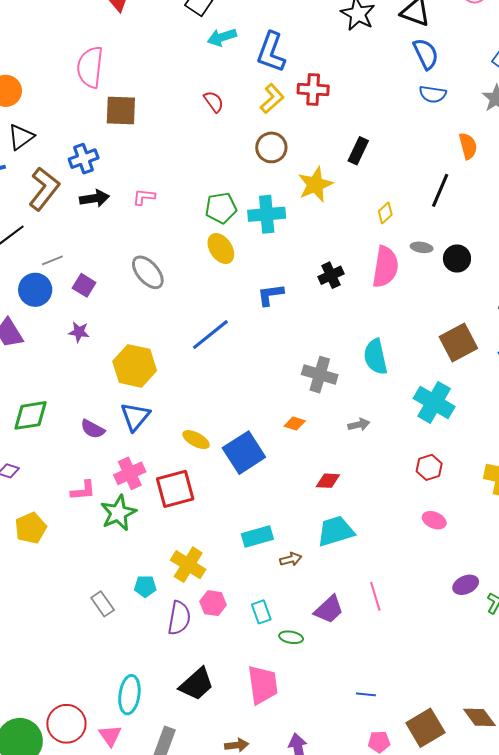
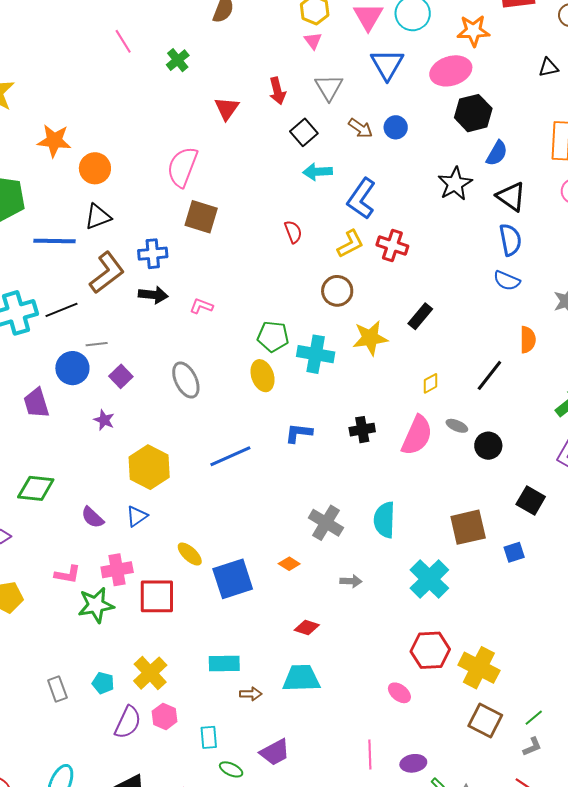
blue triangle: (135, 417) -> (137, 516), size x0.7
red hexagon: (429, 467) -> (430, 650), moved, size x1.5
pink line: (375, 596) -> (370, 754), moved

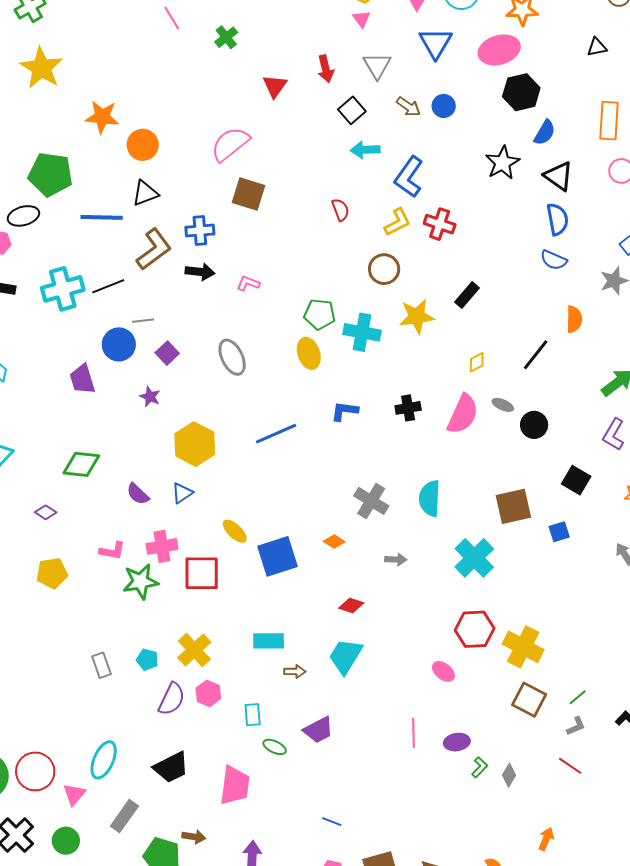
pink semicircle: (182, 167) -> (230, 144), turned 30
cyan trapezoid: (301, 678) -> (345, 656), turned -57

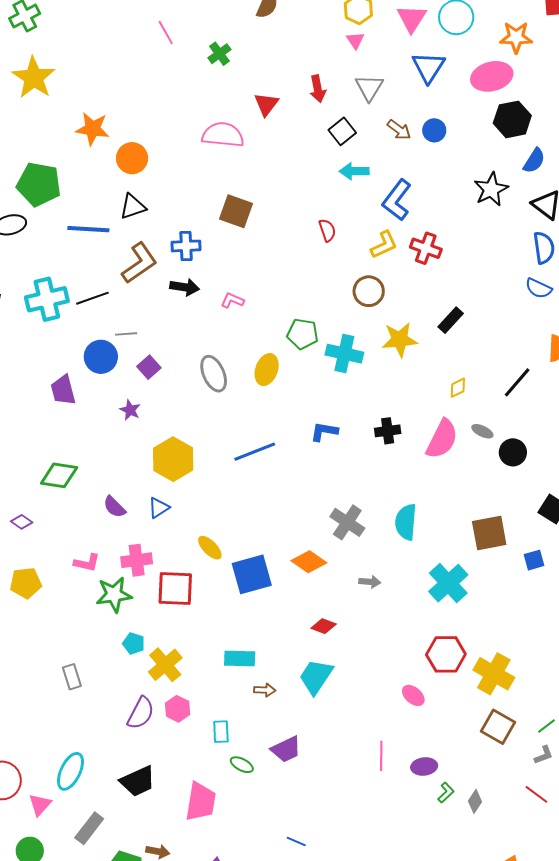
pink semicircle: (230, 144) -> (223, 135), moved, turned 42
yellow ellipse: (309, 353) -> (267, 370), moved, turned 36
orange diamond: (334, 542) -> (309, 562), size x1.6
cyan pentagon: (147, 660) -> (134, 644), moved

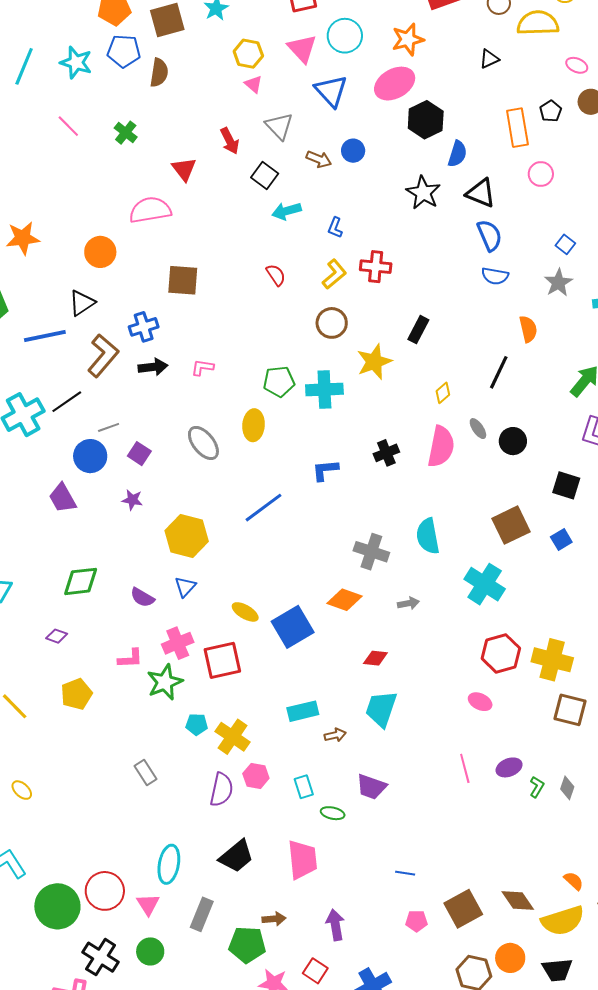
orange circle: (132, 158) -> (100, 252), moved
blue L-shape: (397, 200) -> (335, 228), size x0.5
gray ellipse: (482, 431) -> (478, 429), turned 45
purple trapezoid: (286, 749) -> (371, 787), turned 60

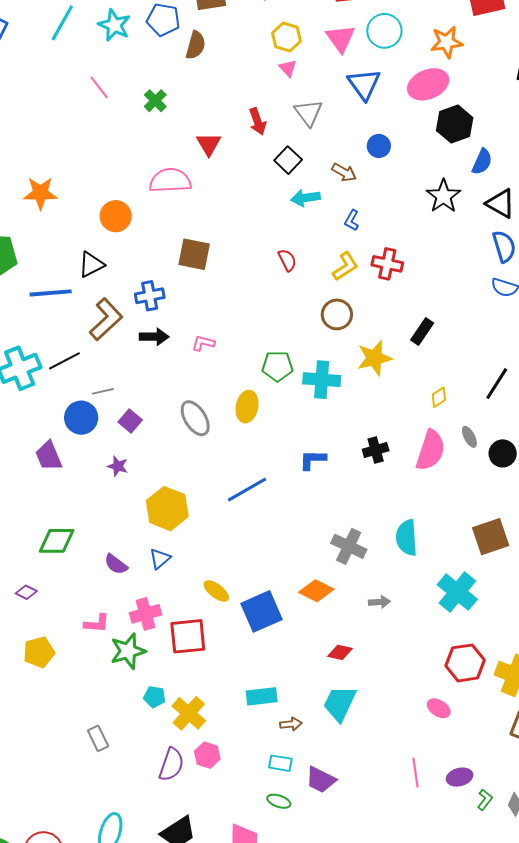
brown arrow: (319, 159) -> (344, 172), moved
cyan rectangle: (304, 787) -> (280, 763), moved, turned -70

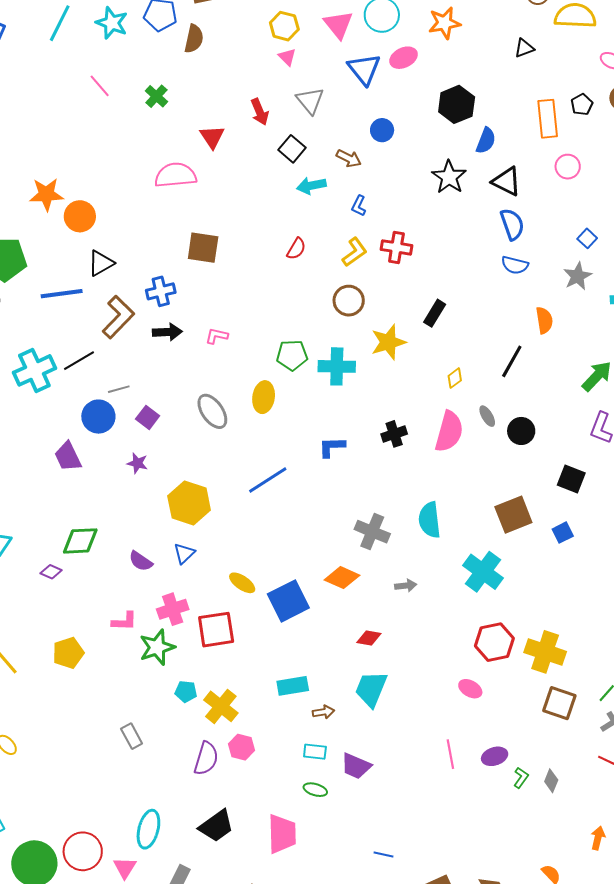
pink ellipse: (428, 84) -> (404, 58), moved, size x0.7
orange circle: (116, 216) -> (80, 216), moved
red semicircle: (287, 260) -> (296, 249), turned 60
purple diamond: (26, 592) -> (51, 572), moved

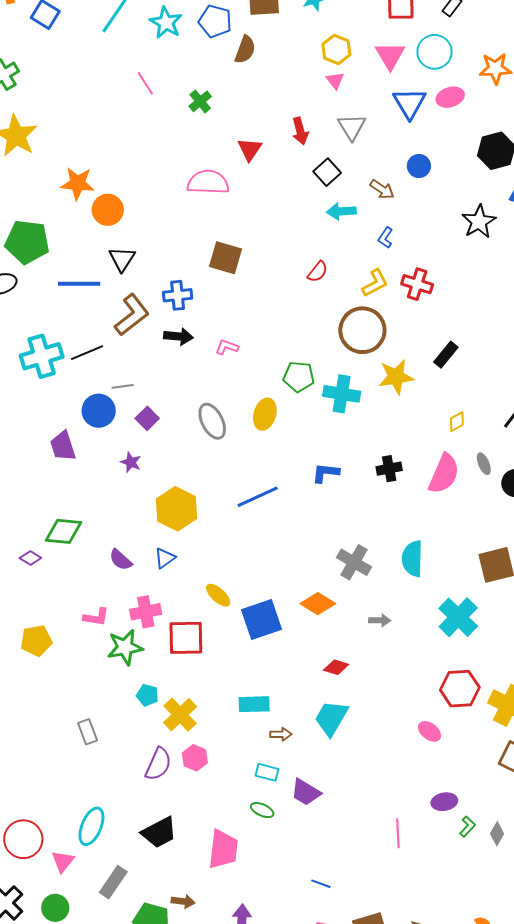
black triangle: (101, 263) -> (122, 259), turned -36
brown circle: (349, 301) -> (362, 330), size x1.5
pink line: (450, 754) -> (398, 833), moved

